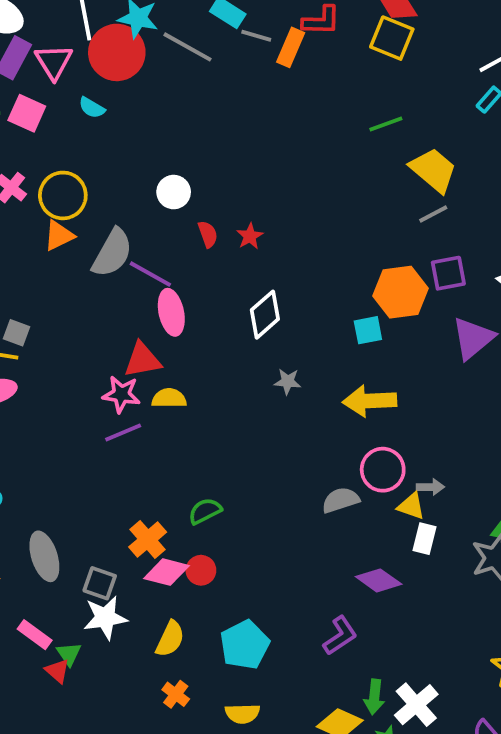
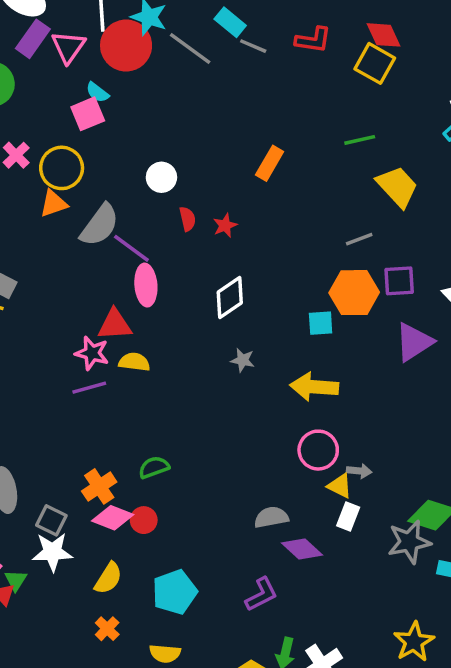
orange rectangle: (291, 47) -> (270, 163), moved
pink square: (27, 113) -> (88, 114), moved, turned 36
gray line: (433, 214) -> (359, 239), moved
gray semicircle: (341, 500) -> (271, 517), moved

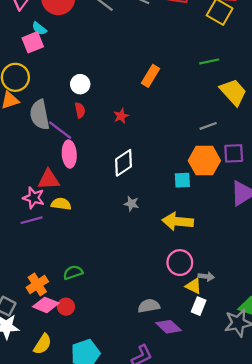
red semicircle: (188, 219) -> (80, 110), moved
gray semicircle: (100, 225) -> (40, 115), turned 132

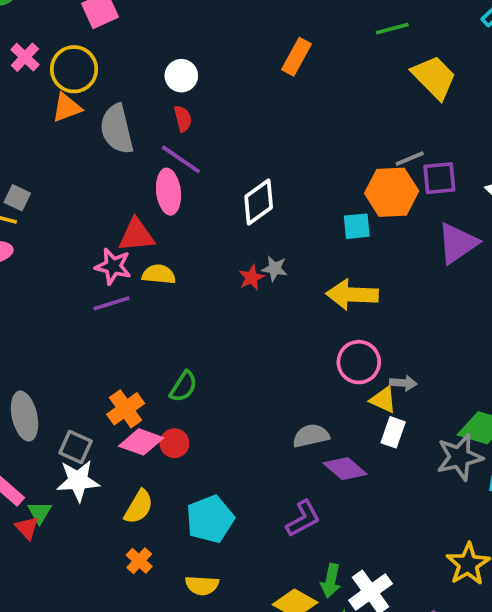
red star: (121, 116) -> (251, 278), moved
gray line: (208, 126) -> (410, 159), moved
purple line: (60, 130) -> (181, 159), moved
green semicircle: (73, 272) -> (184, 386), turned 144

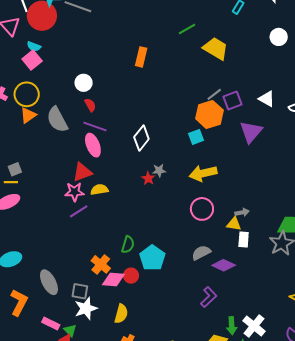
gray square: (17, 198) -> (15, 169), turned -32
pink circle: (359, 362) -> (202, 209), moved
cyan pentagon: (210, 519) -> (152, 258), moved

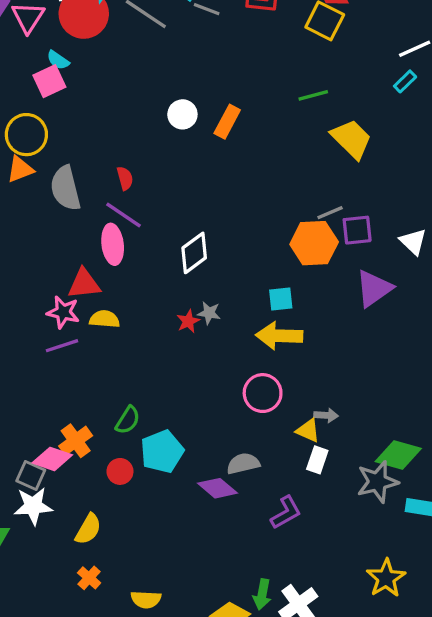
white circle: (84, 83) -> (182, 114), moved
cyan square: (196, 137) -> (281, 299), moved
purple diamond: (224, 265) -> (218, 488), moved
pink diamond: (113, 280) -> (52, 459), moved
purple L-shape: (209, 297) -> (286, 513), moved

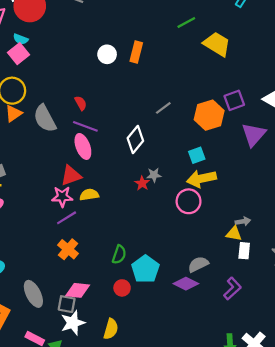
gray line: (330, 213) -> (163, 108), moved
pink circle: (263, 393) -> (189, 201), moved
orange cross: (76, 441) -> (68, 249), moved

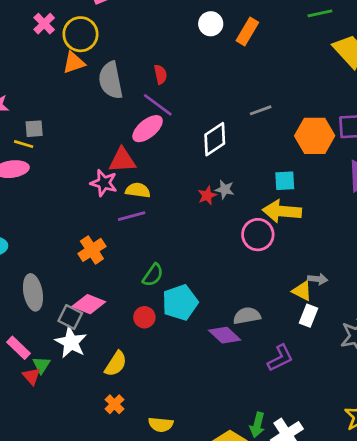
pink ellipse: (83, 146) -> (148, 129), turned 55
purple line: (67, 218) -> (132, 216), moved
white star: (73, 323) -> (71, 342), turned 30

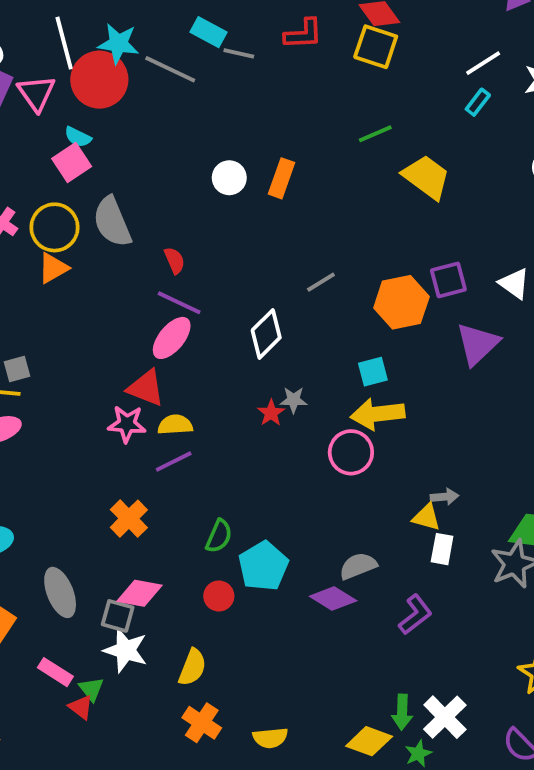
gray semicircle: (111, 80) -> (112, 222), moved
red triangle: (122, 160) -> (146, 388), turned 36
orange cross: (114, 404) -> (202, 723), size x1.4

